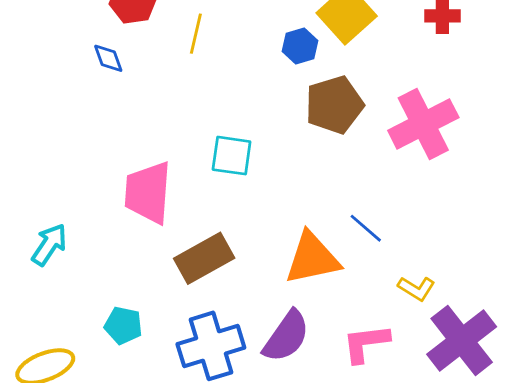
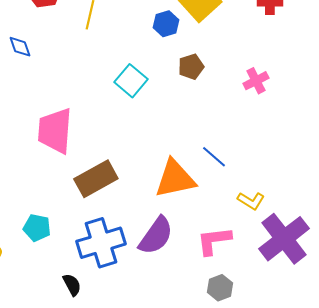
blue diamond: (108, 58) -> (20, 47), moved
brown pentagon: (334, 105) -> (191, 67), size x0.6
pink cross: (423, 124) -> (256, 81), size x0.5
cyan square: (232, 156) -> (131, 81), moved, turned 32

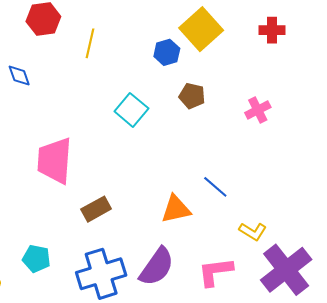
brown pentagon: (191, 67) -> (192, 96), turned 30
brown rectangle: (96, 179) -> (96, 209), size x0.7
orange triangle: (175, 179) -> (176, 209), size x0.7

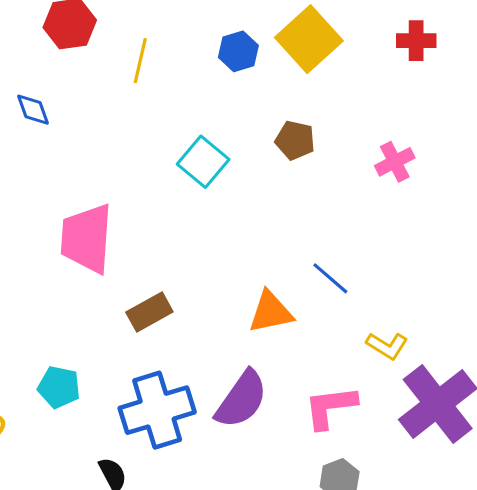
blue hexagon: (167, 52) -> (238, 51), moved

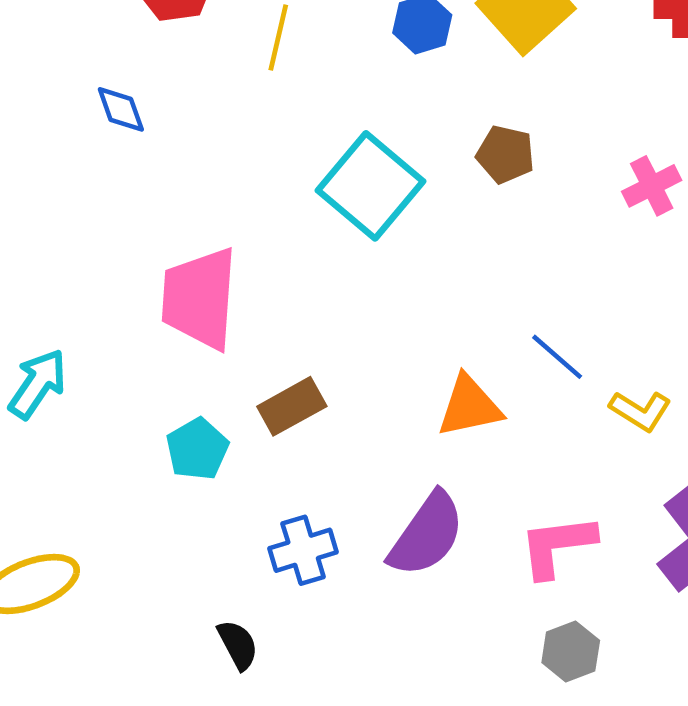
cyan square: (203, 162) -> (370, 186), size x1.4
yellow L-shape: (387, 346) -> (640, 411), moved
cyan pentagon: (59, 387) -> (197, 449), moved, turned 30
blue cross: (157, 410) -> (303, 550), size x0.6

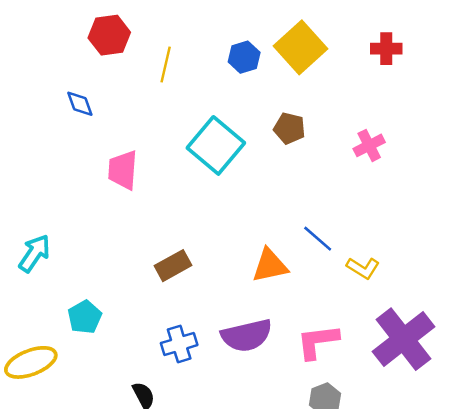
pink trapezoid: (200, 298) -> (123, 170), moved, size x0.7
cyan pentagon: (197, 449) -> (85, 317), moved
purple semicircle: (427, 535) -> (247, 335), turned 42

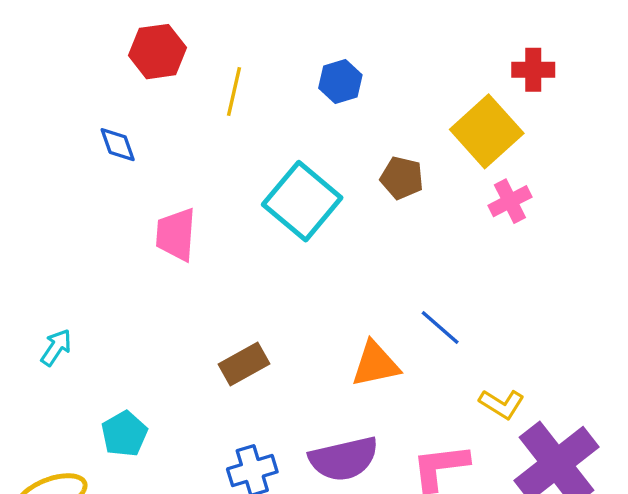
yellow square: (300, 47) -> (487, 131), moved
cyan arrow: (34, 253) -> (56, 347), size x0.7
yellow L-shape: (363, 268) -> (502, 404), moved

